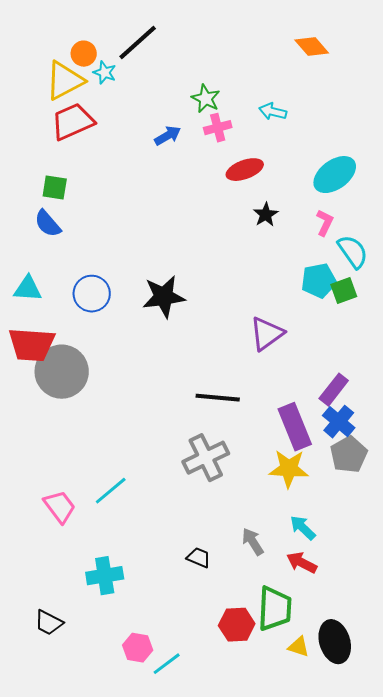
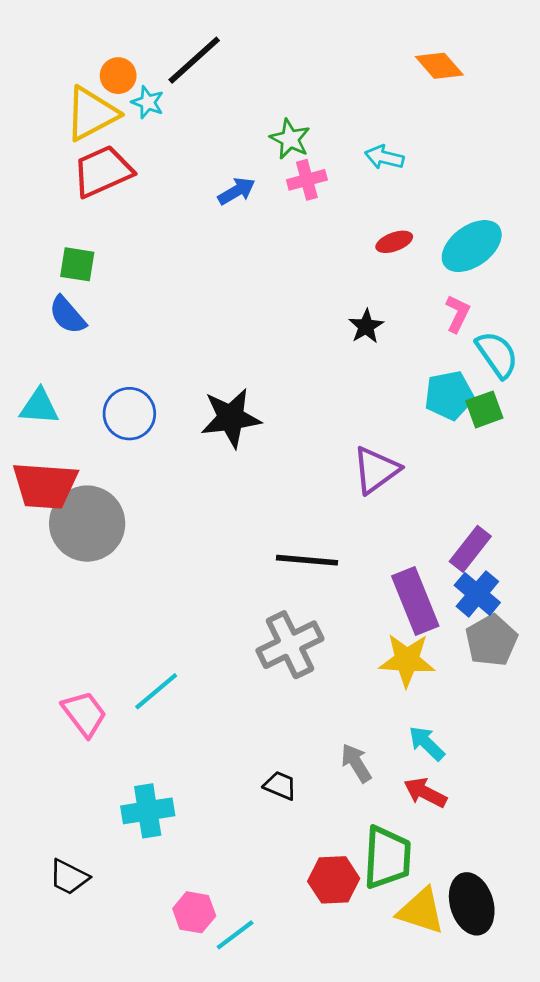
red ellipse: (245, 170) -> (394, 242), moved, size x0.7
black star: (266, 215) -> (366, 326), moved
yellow triangle: (299, 647) -> (421, 911), size x1.6

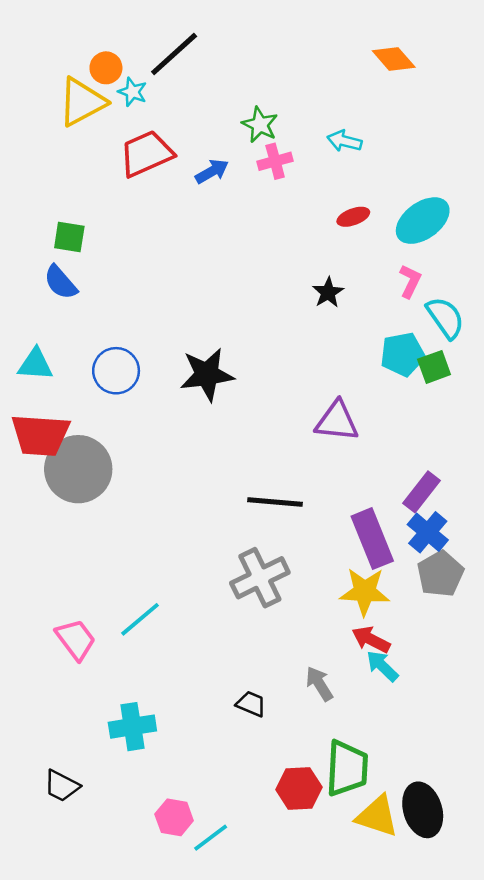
red trapezoid: (103, 171) -> (146, 154), moved
purple triangle: (376, 470) -> (337, 421), turned 42
red arrow: (425, 793) -> (371, 639), moved

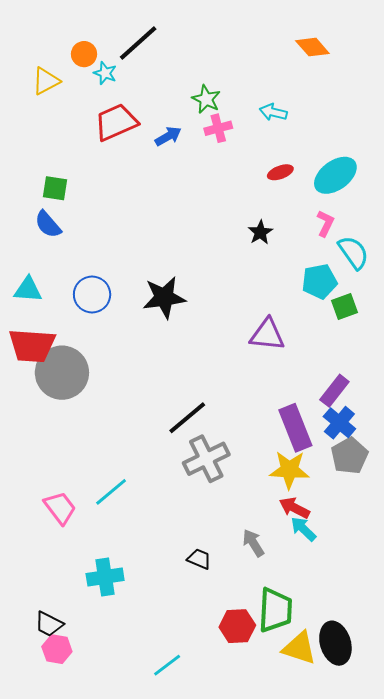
yellow triangle: (82, 102) -> (46, 81), moved, size x0.7
green square: (434, 367) -> (344, 307), moved
black line: (275, 502) -> (187, 418), moved, turned -45
pink hexagon: (174, 817) -> (57, 649), moved

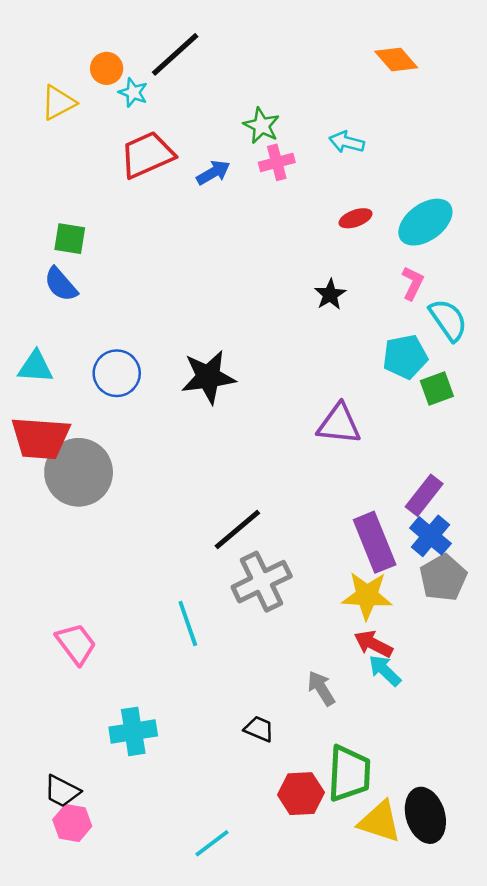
cyan line: (111, 492) -> (188, 623), moved, turned -69
black trapezoid: (199, 559) -> (259, 729), moved

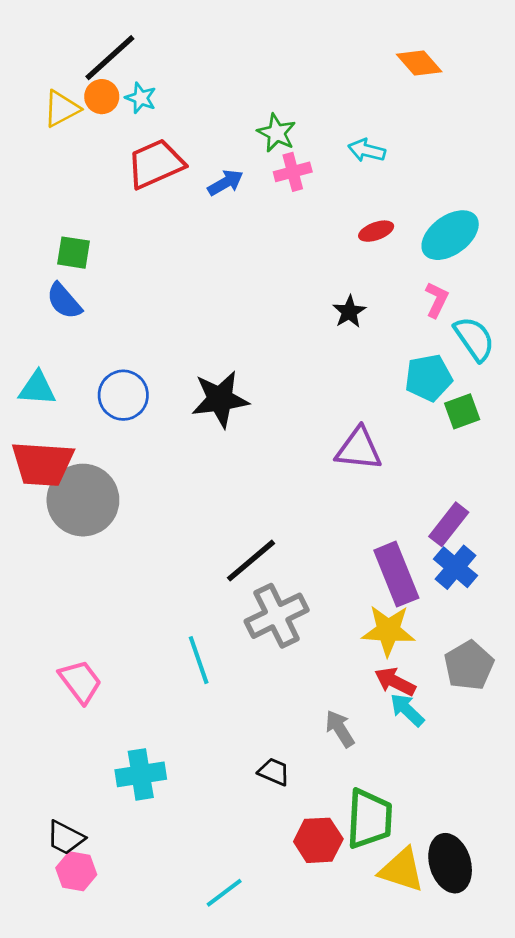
black line: (175, 54) -> (110, 58), moved
orange circle: (107, 68) -> (102, 97), moved
gray pentagon: (443, 578) -> (469, 665), moved

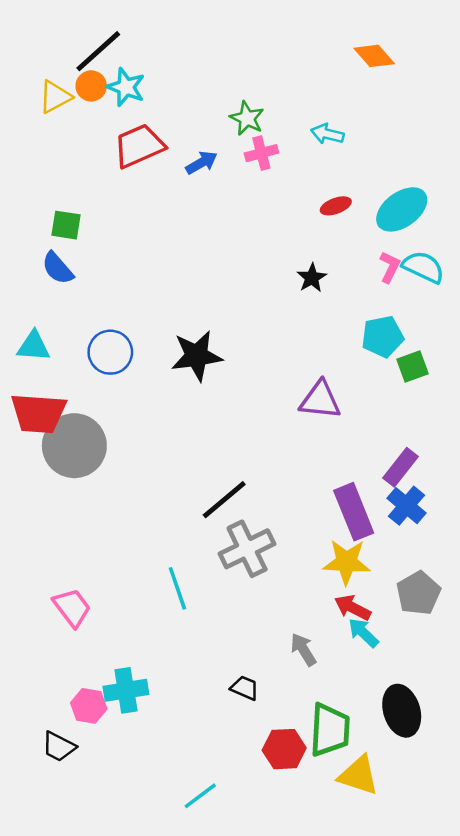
cyan star: (141, 98) -> (126, 87), size x1.4
cyan semicircle: (474, 339) -> (423, 267), moved, turned -30
black ellipse: (450, 863) -> (402, 711), moved
pink hexagon: (76, 871) -> (89, 706), moved

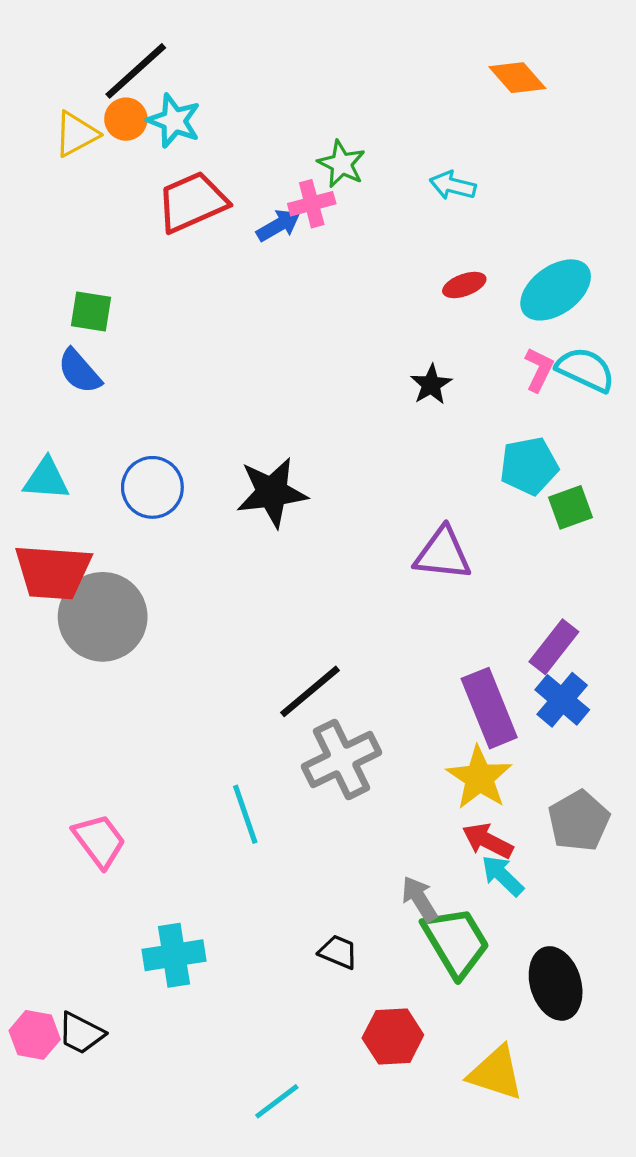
pink cross: (261, 153) -> (312, 204), moved
yellow star: (347, 562) -> (479, 778), turned 30
pink hexagon: (89, 706) -> (35, 1035), moved
green trapezoid: (330, 730) -> (456, 942), moved, turned -34

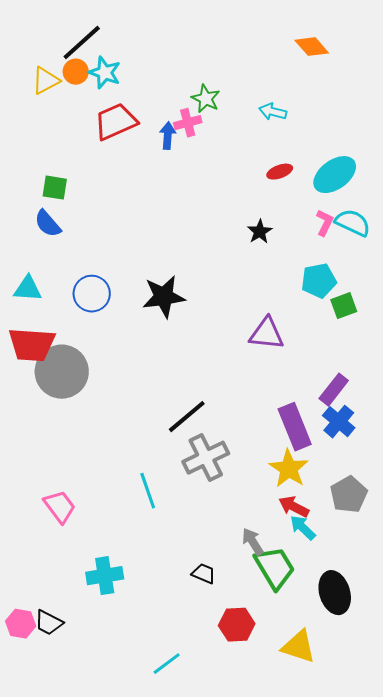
blue arrow: (278, 225) -> (168, 136), turned -56

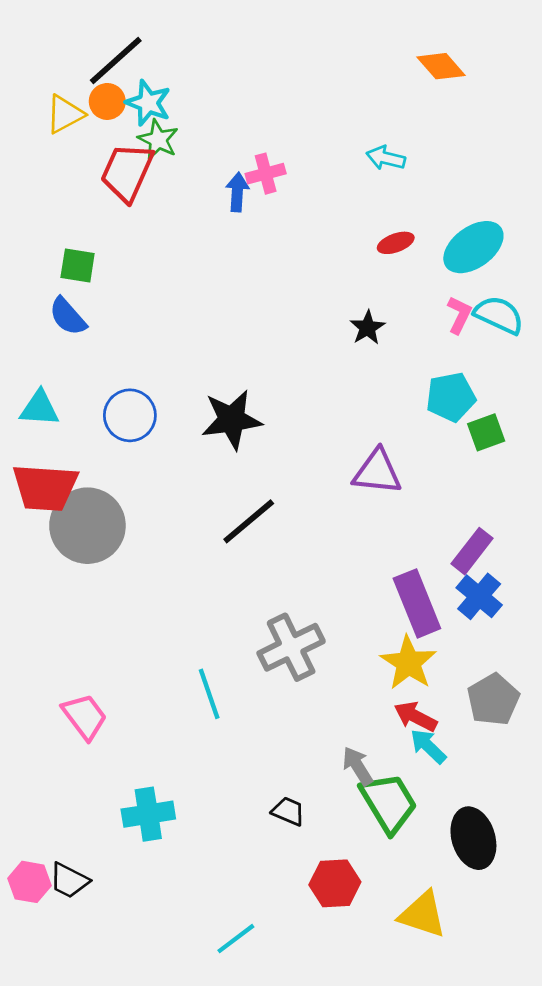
green star: (206, 99) -> (158, 140), moved
red trapezoid: (116, 122) -> (127, 172), moved, turned -42
black line: (187, 417) -> (249, 521), moved

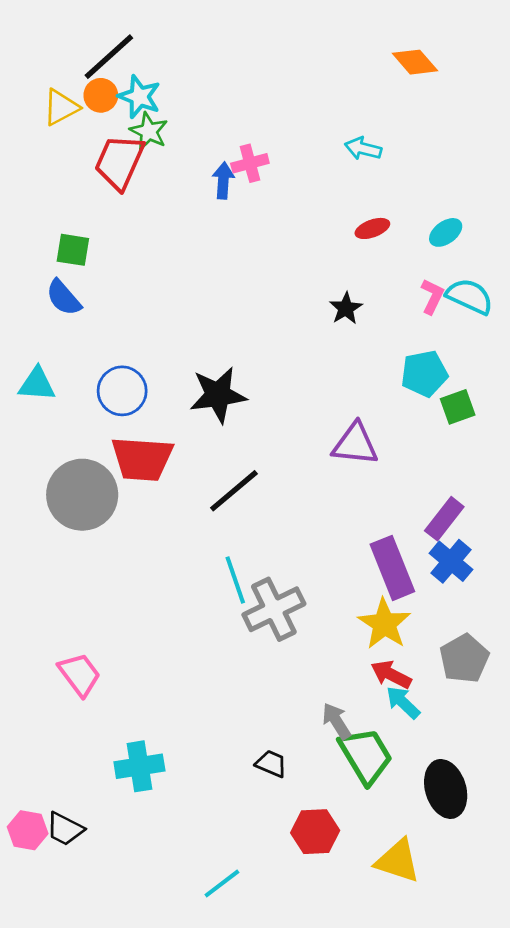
cyan ellipse: (473, 247) -> (446, 232), size x0.6
red trapezoid: (45, 487) -> (142, 459), moved
cyan line: (209, 694) -> (235, 580), moved

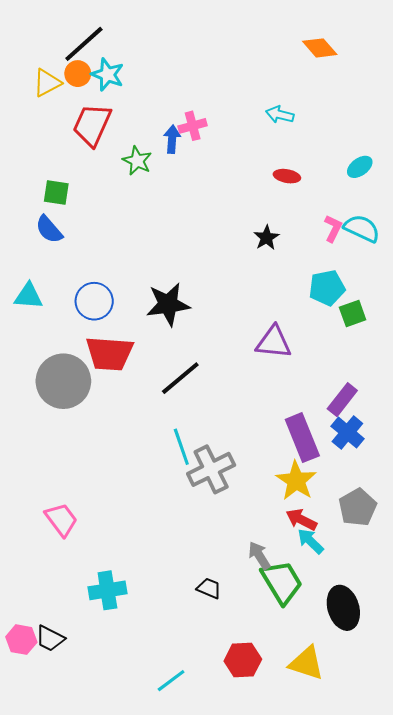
green star: (149, 131) -> (137, 161), moved
red ellipse: (372, 228) -> (287, 176), turned 30
cyan ellipse: (446, 232) -> (360, 167), moved
red hexagon: (315, 832) -> (243, 660), moved

